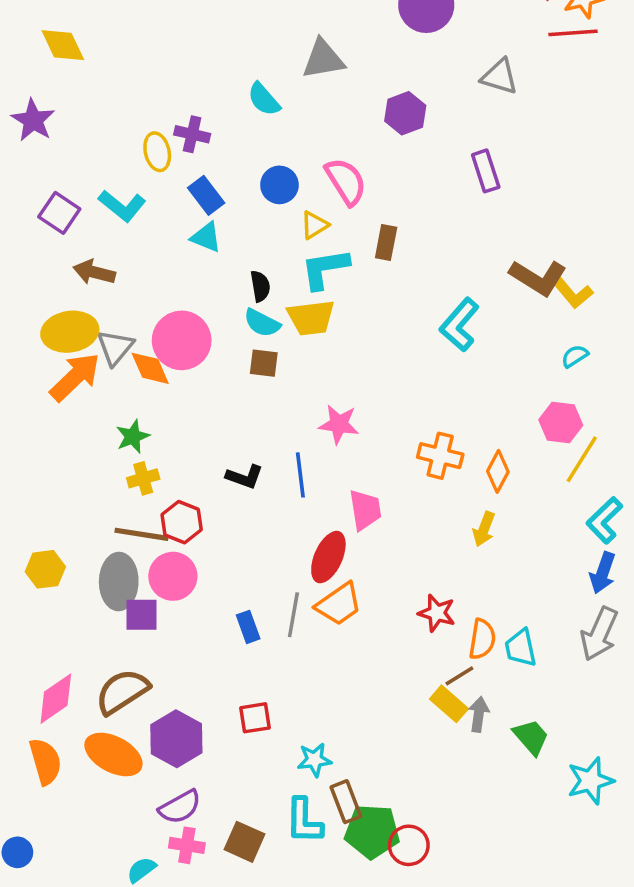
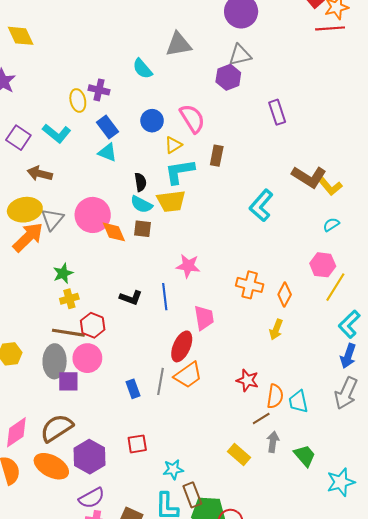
gray triangle: (500, 77) -> (240, 55), moved, turned -30
orange diamond: (150, 368) -> (114, 232), moved
yellow rectangle: (449, 704) -> (239, 455), moved

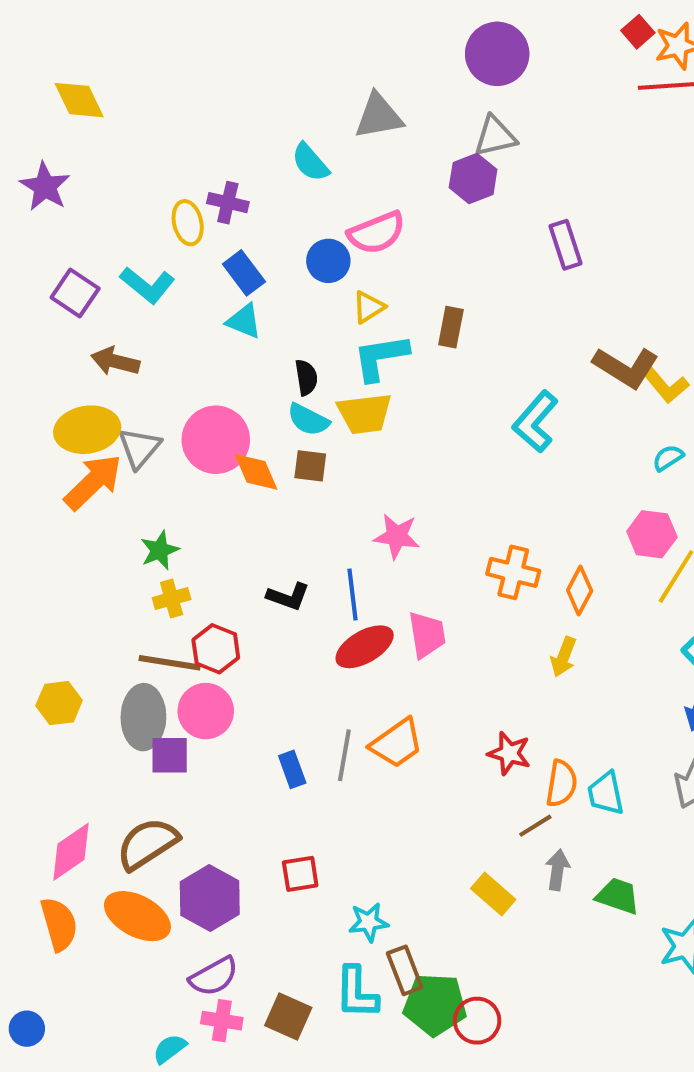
pink semicircle: (192, 119) -> (377, 233), moved, turned 100
red ellipse: (182, 346) -> (365, 647), moved, turned 36
green trapezoid: (305, 456) -> (618, 896), turned -30

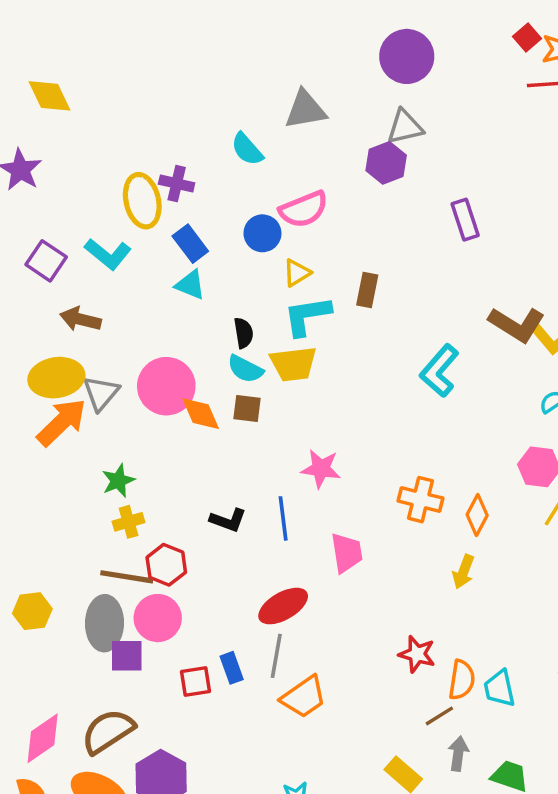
yellow ellipse: (188, 223) -> (142, 201), size x1.4
red ellipse: (365, 647) -> (283, 606), moved
orange trapezoid: (397, 743) -> (304, 697), moved
red square: (300, 874) -> (196, 682), moved

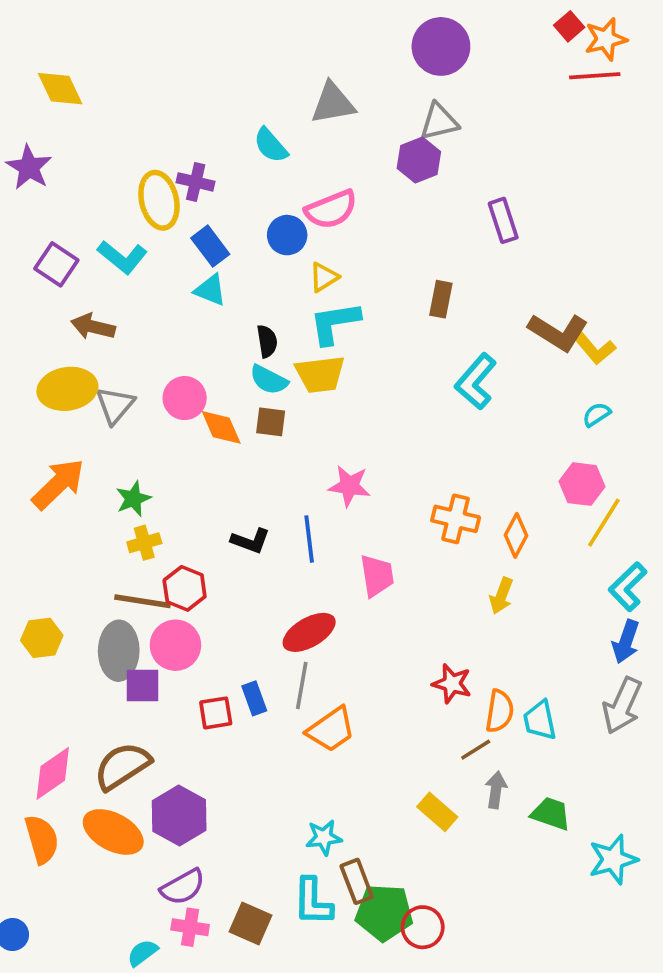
brown rectangle: (367, 290) -> (441, 299), moved
pink circle: (166, 386) -> (185, 398), size x0.7
orange arrow: (62, 422) -> (58, 484), moved

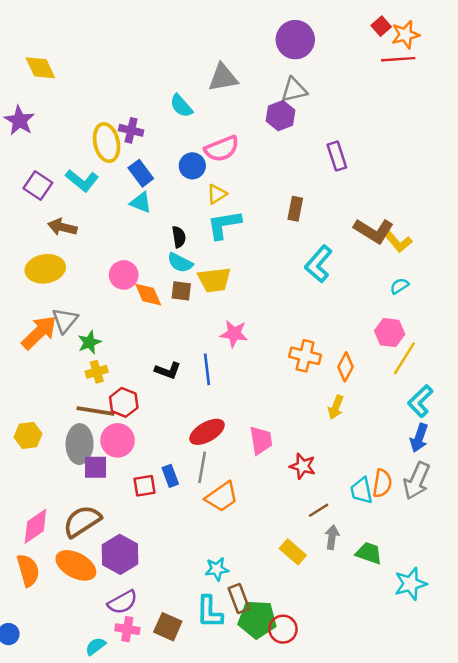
yellow trapezoid: (320, 374) -> (214, 280), moved
gray triangle: (115, 405) -> (65, 320), moved
pink trapezoid: (377, 576) -> (261, 440), moved
orange semicircle: (500, 711) -> (382, 483), moved

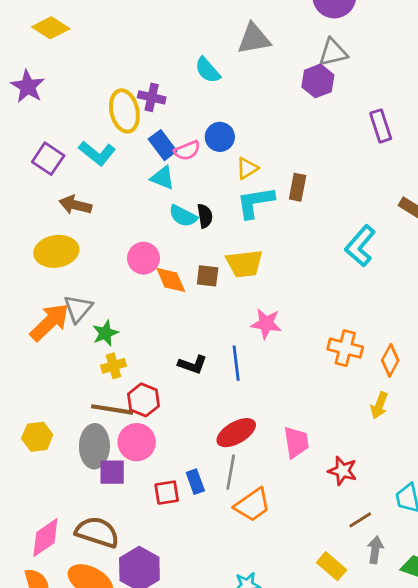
yellow diamond: (40, 68) -> (51, 28), turned -32
pink semicircle: (222, 149) -> (187, 151), moved, size x0.7
brown rectangle: (295, 209) -> (298, 187), moved
cyan semicircle: (180, 263) -> (183, 216), moved
brown semicircle: (82, 521) -> (97, 532), turned 51

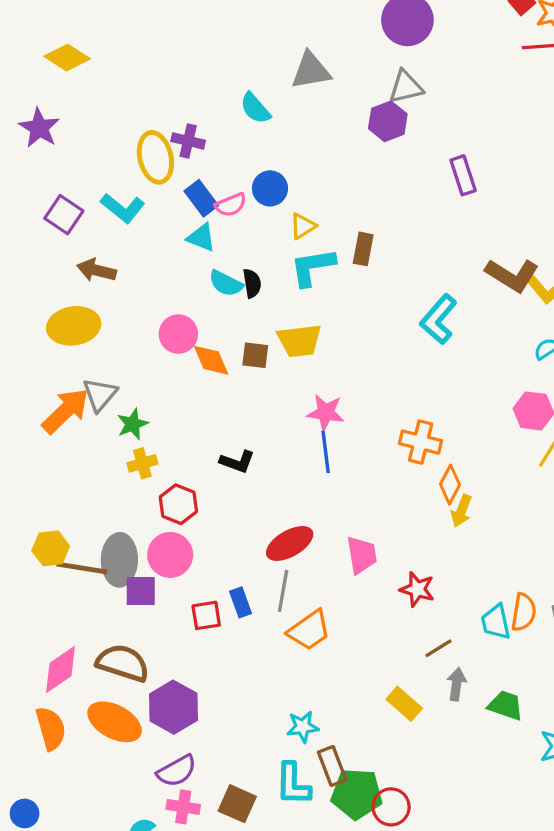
orange diamond: (390, 360) -> (450, 485), moved
blue line: (236, 363) -> (326, 452), moved
brown line: (112, 409) -> (82, 568), moved

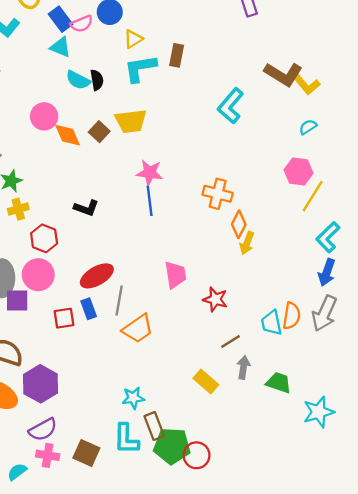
brown square: (255, 355) -> (99, 132), turned 36
red ellipse: (290, 543) -> (97, 276), moved

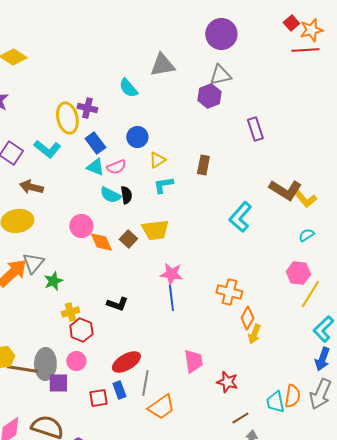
pink semicircle: (82, 24) -> (116, 167), moved
brown rectangle: (177, 55) -> (203, 165), moved
cyan L-shape: (140, 68) -> (163, 185), size x0.7
yellow cross: (18, 209) -> (70, 312), moved
pink circle: (38, 275) -> (76, 361), size x0.7

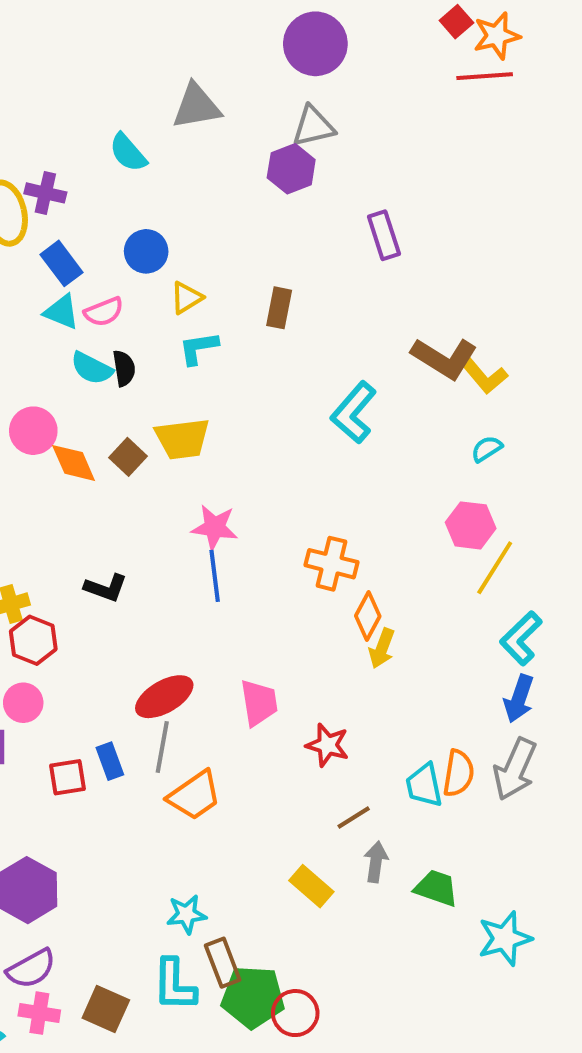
red ellipse: (126, 362) -> (164, 697), moved

